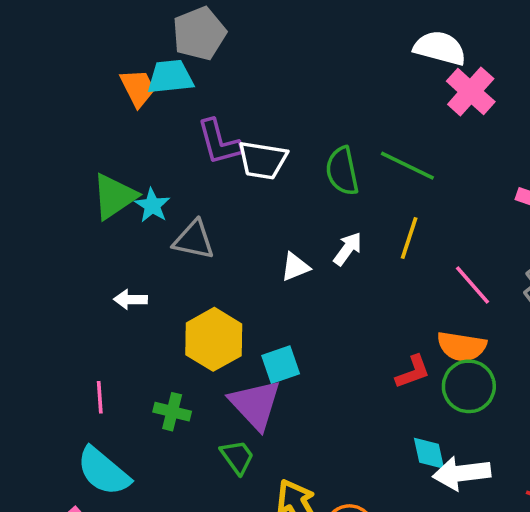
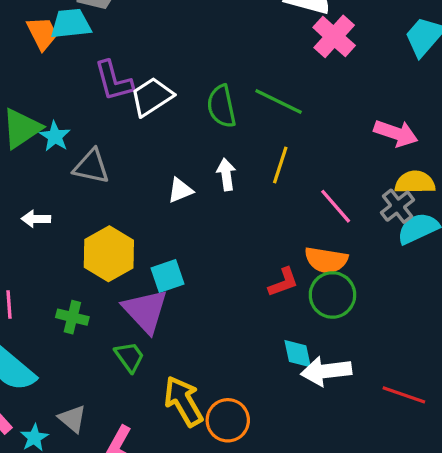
white trapezoid: (263, 160) -> (152, 97), turned 138
white arrow: (348, 249) -> (226, 174), turned -44

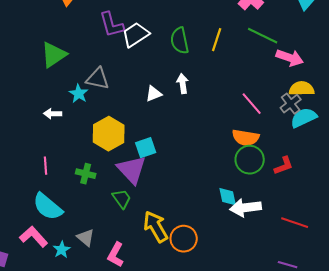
green line: (279, 101) -> (263, 36), moved
cyan star: (55, 136) -> (79, 94), moved
yellow line: (280, 165) -> (217, 40), moved
white arrow: (36, 219) -> (53, 114), moved
red L-shape: (283, 282) -> (284, 166), moved

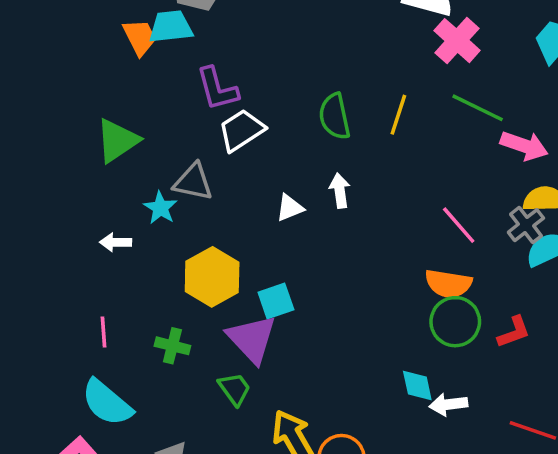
white trapezoid: (136, 35) -> (241, 130), moved
white arrow: (246, 208) -> (448, 404), size x0.7

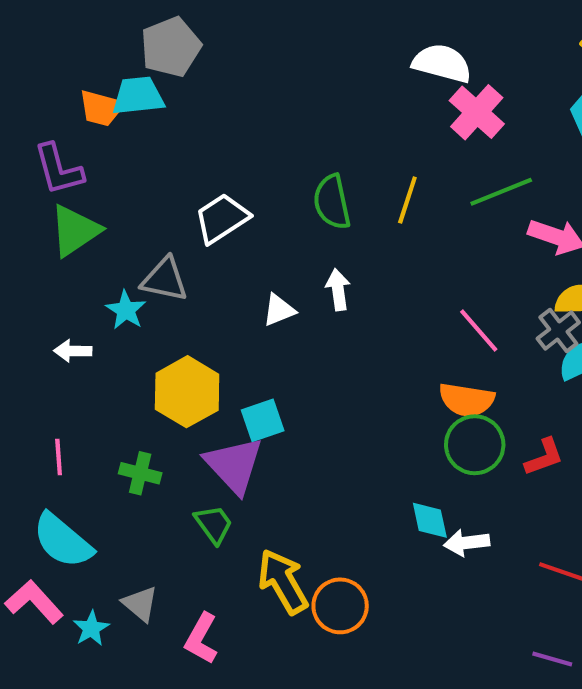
orange trapezoid: (140, 37) -> (101, 108), turned 132
purple L-shape: (217, 89) -> (59, 169), moved
green line: (478, 108) -> (501, 192), turned -48

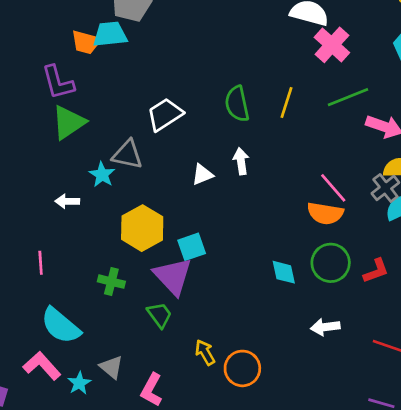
orange semicircle: (467, 400) -> (325, 213), moved
pink line: (59, 457) -> (41, 263), moved
cyan diamond: (430, 520) -> (284, 272), moved
yellow arrow: (283, 581) -> (205, 352), size x0.6

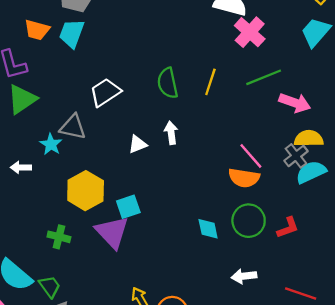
cyan trapezoid: (110, 34) -> (72, 33), moved, turned -64
green trapezoid: (160, 315) -> (50, 287), moved

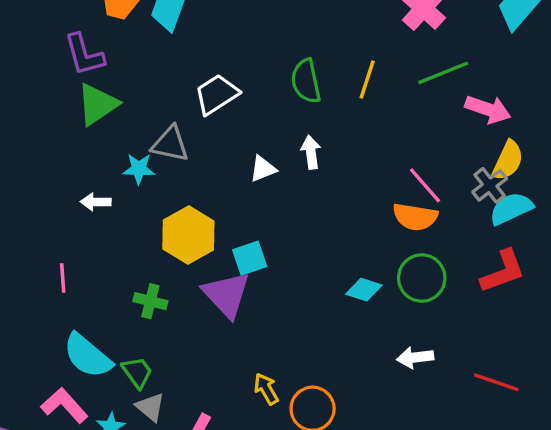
yellow semicircle: (309, 139) -> (508, 161), turned 116
cyan star: (51, 144) -> (139, 169), turned -30
red L-shape: (288, 228) -> (503, 271), moved, size x1.4
cyan diamond: (208, 229) -> (364, 290), turned -60

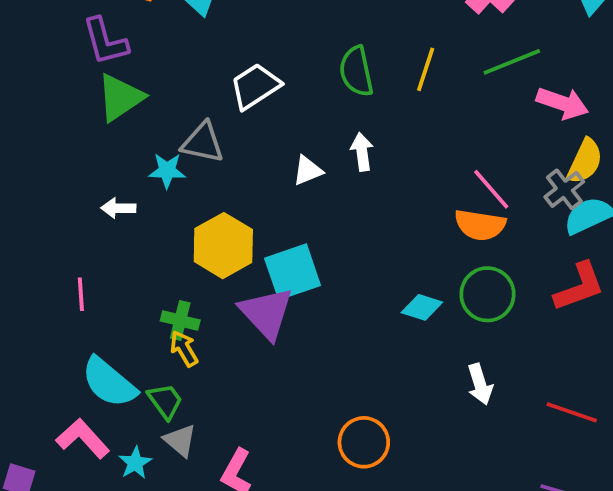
cyan square: (250, 258) -> (293, 272), size x1.4
white arrow: (415, 357) -> (480, 384), turned -100
yellow arrow: (266, 389) -> (184, 349), moved

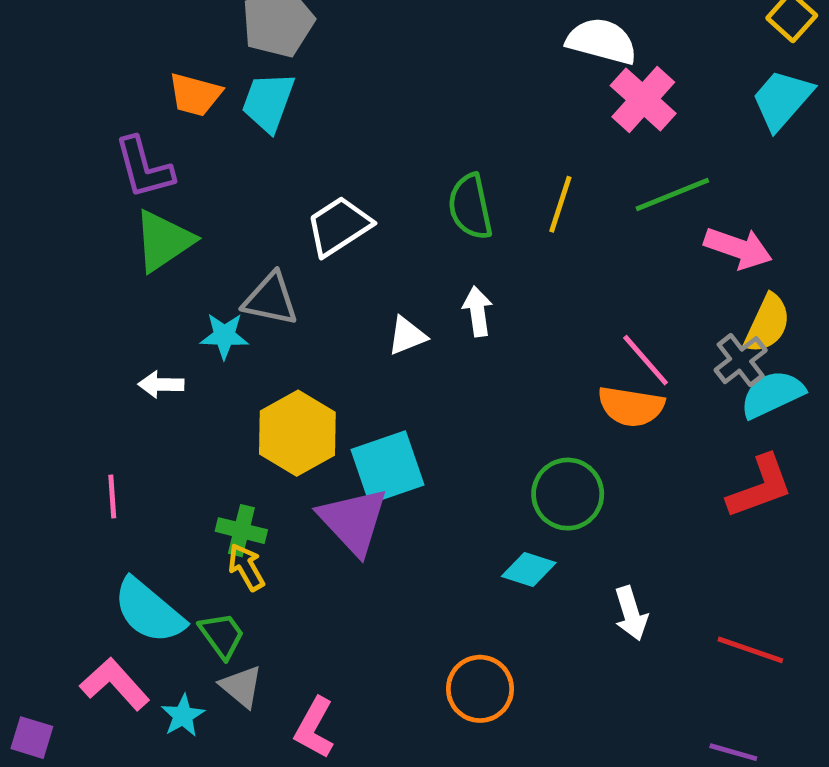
green circle: (487, 294) -> (568, 494), moved
cyan diamond: (422, 307) -> (529, 570), moved

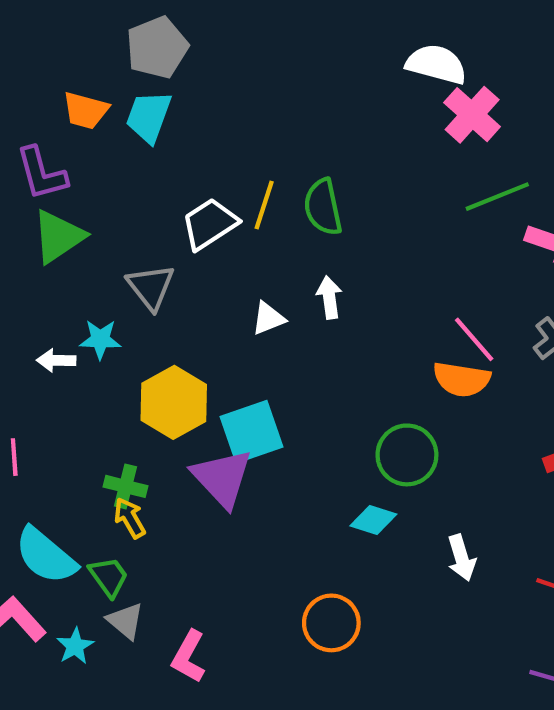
yellow line: (560, 204) -> (264, 205), moved
gray triangle: (271, 299) -> (151, 287), turned 40
cyan star: (224, 336) -> (100, 339), moved

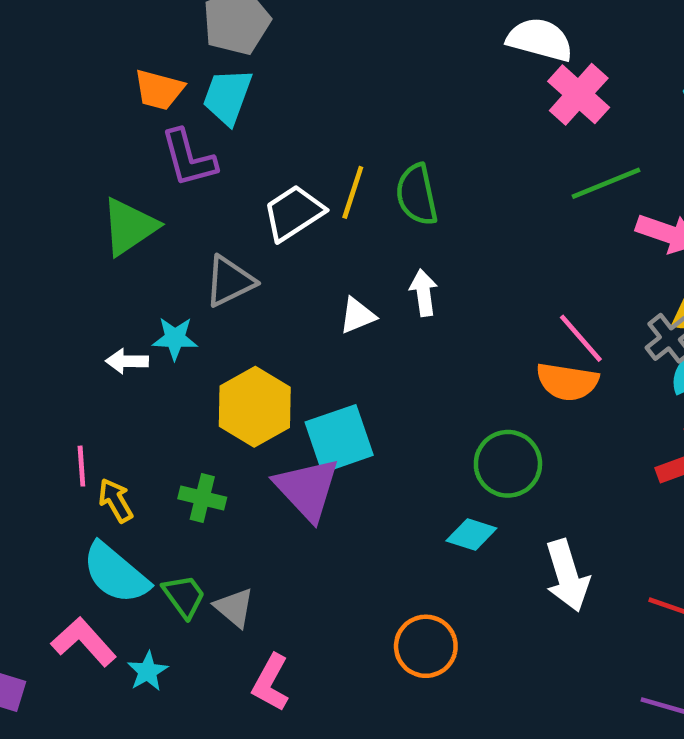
purple L-shape: (41, 173) -> (189, 158), moved
gray triangle: (151, 287) -> (230, 281), turned 42
yellow arrow: (130, 518) -> (116, 500), moved
white arrow: (462, 558) -> (567, 576), size x1.4
gray triangle: (125, 621) -> (234, 607), moved

